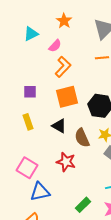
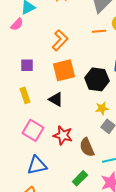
pink semicircle: (55, 46) -> (17, 24), moved
brown semicircle: (82, 138) -> (87, 147), moved
pink square: (27, 168) -> (33, 130), moved

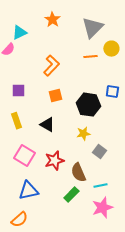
orange square: (64, 70) -> (55, 96), size x0.6
yellow star: (102, 108) -> (83, 134), moved
red star: (63, 135) -> (54, 161), turned -30
green rectangle: (80, 178) -> (71, 195), moved

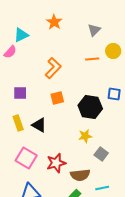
gray triangle: (92, 28) -> (94, 30), size x0.6
black triangle: (47, 125) -> (39, 125), moved
brown semicircle: (78, 173) -> (80, 175), turned -72

